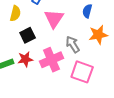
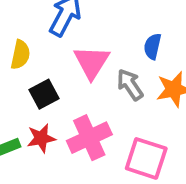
gray arrow: (73, 44) -> (130, 85), moved

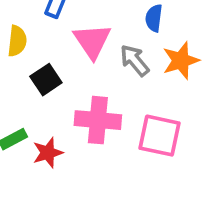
red star: (41, 138) -> (48, 153), moved
pink cross: (89, 138) -> (98, 120), turned 36

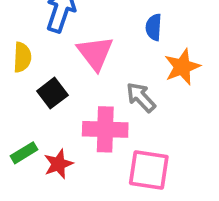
gray arrow: (135, 60) -> (141, 97), moved
pink square: (159, 136) -> (149, 170), moved

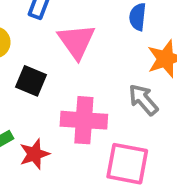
black square: (52, 93) -> (31, 81), turned -32
gray arrow: (141, 97) -> (143, 100), moved

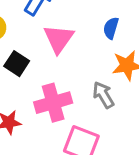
pink cross: (84, 120) -> (53, 103), turned -30

